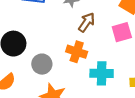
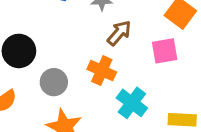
cyan cross: (102, 73) -> (132, 103), turned 30

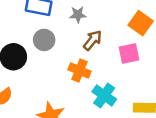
gray circle: (54, 82) -> (44, 40), moved

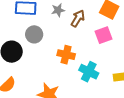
brown arrow: (92, 40) -> (78, 18), moved

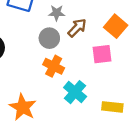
gray circle: (34, 34) -> (49, 38), moved

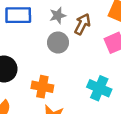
orange cross: (54, 66) -> (42, 87), moved

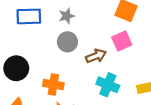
brown arrow: (82, 24) -> (96, 56), moved, turned 42

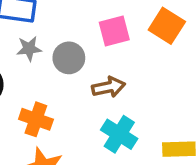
gray star: (67, 16) -> (29, 49), moved
pink square: (122, 41) -> (114, 31), moved

